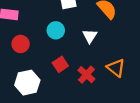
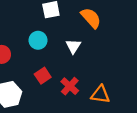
orange triangle: (116, 68) -> (100, 94), moved, turned -30

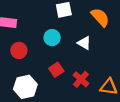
white triangle: (73, 46) -> (84, 43), turned -32

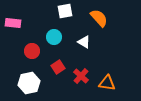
red circle: (19, 50) -> (32, 51), moved

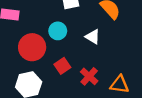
red circle: (32, 51) -> (32, 47), size x1.5

